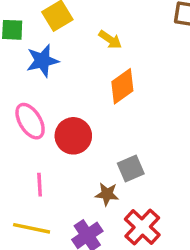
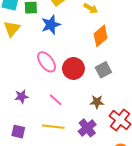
gray square: (131, 168) -> (103, 70), moved
pink line: (40, 185) -> (56, 100), turned -40

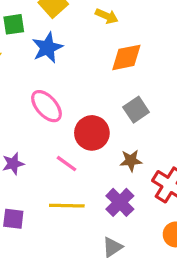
orange diamond: (101, 36) -> (126, 57), turned 35
red circle: (73, 68) -> (92, 133), moved

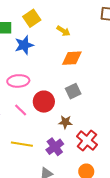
pink ellipse: (46, 106) -> (18, 81), turned -60
pink line: (67, 164) -> (21, 110), moved

